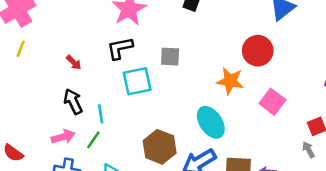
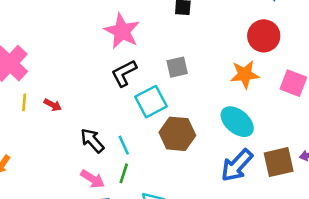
red arrow: (74, 62) -> (53, 105), moved
pink arrow: (63, 137) -> (92, 179), turned 65
brown hexagon: (160, 147) -> (177, 134), moved

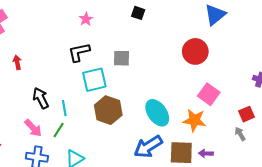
pink star: (122, 31) -> (86, 19), size x0.5
orange star: (245, 74) -> (194, 120), moved
red arrow: (53, 105) -> (17, 62), turned -144

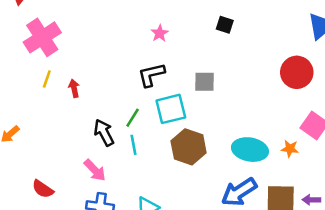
cyan ellipse: (157, 113) -> (250, 150), turned -44
orange star: (194, 120) -> (290, 149), moved, size x0.6
green line: (59, 130) -> (133, 118), moved

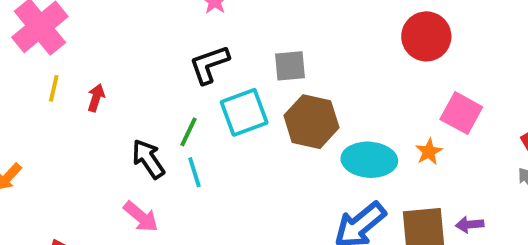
red arrow: (74, 88) -> (96, 98), turned 36
brown hexagon: (189, 147) -> (311, 122), moved
orange star: (290, 149) -> (429, 152), turned -30

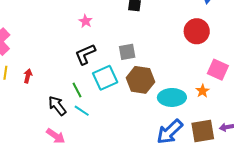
green line: (189, 132) -> (77, 90), turned -49
cyan line: (194, 172) -> (82, 111), turned -35

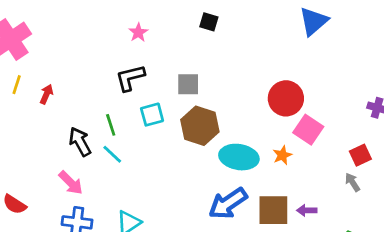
red circle: (197, 31) -> (286, 98), moved
cyan square: (105, 78) -> (152, 115), size x0.7

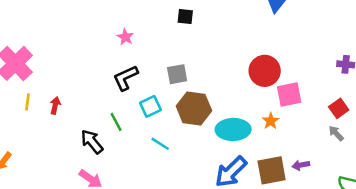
pink square: (308, 130) -> (289, 94), turned -35
cyan line: (112, 154) -> (160, 144), moved

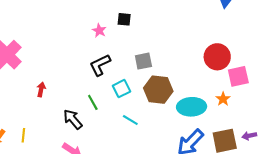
black square: (185, 16) -> (124, 19), moved
yellow line: (28, 102) -> (23, 135), moved

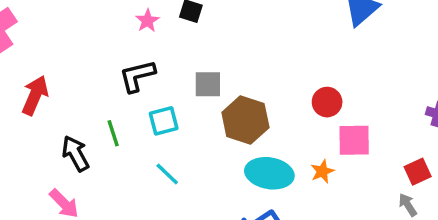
red circle: (217, 57) -> (327, 102), size x0.7
red arrow: (41, 89) -> (35, 95), size x1.6
brown hexagon: (158, 90) -> (245, 120), moved

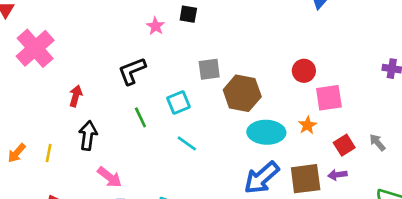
black L-shape: (137, 76) -> (132, 71), moved
red arrow: (35, 95) -> (76, 96), size x0.7
black arrow: (76, 154) -> (88, 135), moved, turned 44
red square: (418, 172) -> (344, 145), moved

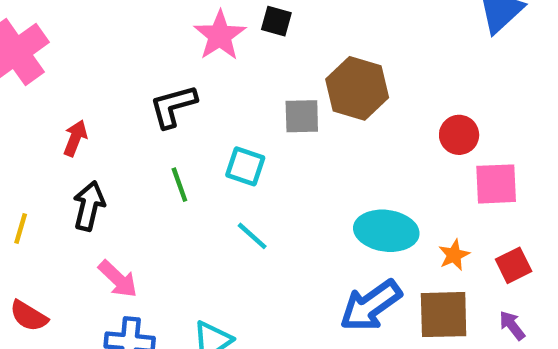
pink star: (155, 26) -> (220, 35), size x1.6
brown hexagon: (242, 93) -> (357, 88), moved
cyan square: (179, 102) -> (245, 166), turned 35
orange star: (307, 125) -> (454, 255), moved
purple arrow: (337, 175) -> (512, 325), moved, turned 54

